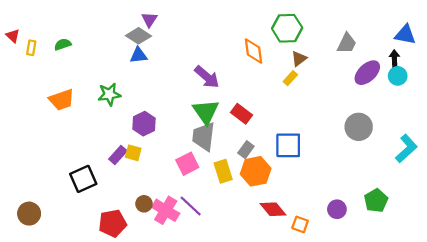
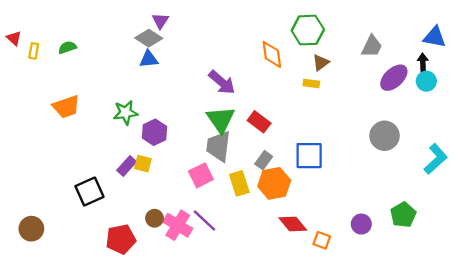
yellow rectangle: (290, 78) -> (311, 83), turned 56
green star: (109, 94) -> (125, 113), moved

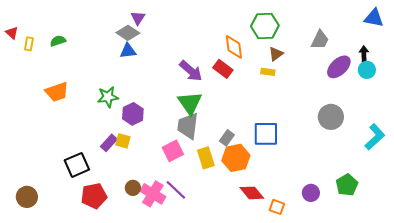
blue triangle: (434, 37) -> (374, 18), moved
red rectangle: (259, 122) -> (223, 69), moved
red pentagon: (121, 239) -> (94, 196), moved

